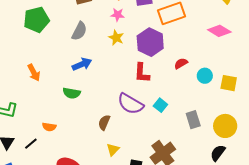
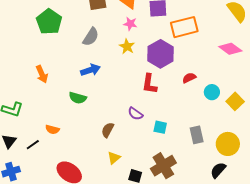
green pentagon: (36, 20) -> (49, 22), turned -30
yellow square: (229, 83) -> (235, 101), turned 30
purple semicircle: (130, 104) -> (135, 114), size x0.6
cyan square: (160, 105) -> (160, 127), moved, turned -32

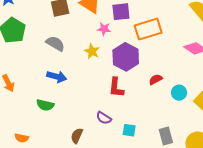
pink star: (130, 24) -> (104, 29), moved
gray semicircle: (91, 37) -> (55, 44), turned -90
blue arrow: (90, 70) -> (57, 77), turned 36

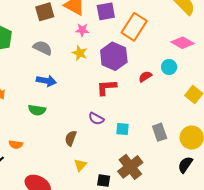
pink star: (104, 29) -> (82, 30), moved
orange rectangle: (148, 29) -> (134, 27), turned -36
red L-shape: (116, 88) -> (107, 87), turned 85
cyan circle: (179, 93) -> (169, 67), moved

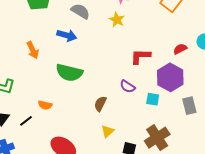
purple hexagon: (114, 56) -> (170, 77), moved
blue arrow: (46, 81) -> (67, 35), moved
green semicircle: (37, 110) -> (69, 73), size x1.5

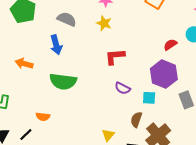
blue arrow: (67, 35) -> (56, 45), turned 66
orange arrow: (33, 50) -> (24, 64), turned 138
red L-shape: (141, 56) -> (115, 57), moved
brown semicircle: (100, 104) -> (136, 120), moved

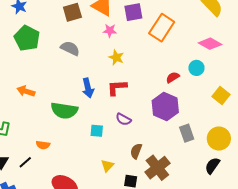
yellow star: (104, 23) -> (116, 57), moved
blue arrow: (56, 45) -> (88, 88), moved
cyan square: (149, 98) -> (97, 131), moved

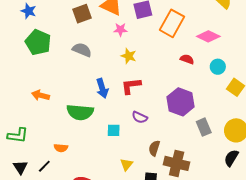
pink diamond: (210, 44) -> (208, 36), moved
cyan circle: (196, 68) -> (218, 67), moved
red semicircle: (173, 77) -> (187, 59), moved, turned 56
brown cross: (157, 168) -> (177, 163), turned -35

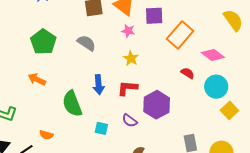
green pentagon: (38, 42) -> (43, 42), moved
cyan circle: (218, 67) -> (216, 87), size x1.5
purple hexagon: (181, 102) -> (157, 105), moved
green semicircle: (80, 112) -> (72, 104), turned 52

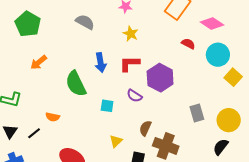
green pentagon: (43, 42) -> (28, 24), moved
orange arrow: (37, 79) -> (39, 62), turned -60

